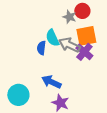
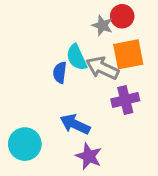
purple cross: (84, 52) -> (125, 100), moved, turned 36

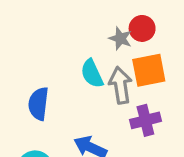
gray arrow: (102, 68) -> (120, 85), turned 56
blue semicircle: (60, 73) -> (38, 104), moved, size x1.4

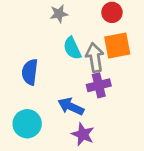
gray star: (120, 38) -> (59, 14), moved, turned -30
purple cross: (145, 120) -> (99, 85), moved

